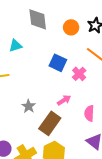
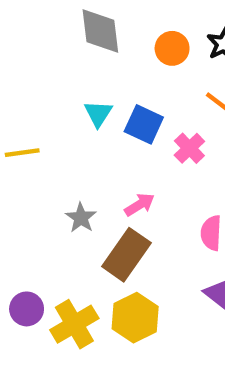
cyan triangle: (15, 46) -> (98, 114), moved, turned -40
pink arrow: (64, 100) -> (139, 205), moved

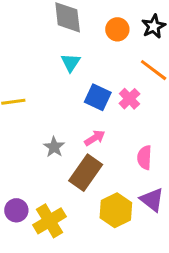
cyan triangle: (98, 114) -> (71, 63), moved
blue square: (144, 124) -> (98, 97), moved
yellow hexagon: (135, 318) -> (116, 210), moved

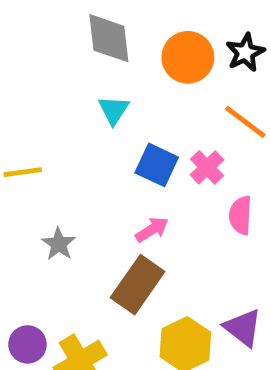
orange circle: (117, 29) -> (188, 57), size x1.4
gray star: (54, 147) -> (59, 244), moved
pink semicircle: (145, 158) -> (240, 215), moved

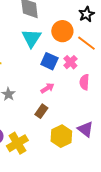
orange circle: (188, 57) -> (62, 31), moved
cyan triangle: (114, 110) -> (31, 38), size x1.5
brown rectangle: (138, 285) -> (41, 111), size x0.6

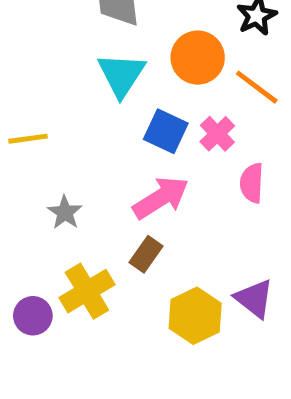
pink arrow: (47, 88) -> (161, 198), size x1.6
yellow cross: (17, 143) -> (87, 291), moved

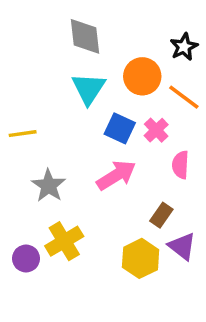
gray star: (65, 212) -> (49, 186), size x1.4
brown rectangle: (146, 254) -> (161, 215), moved

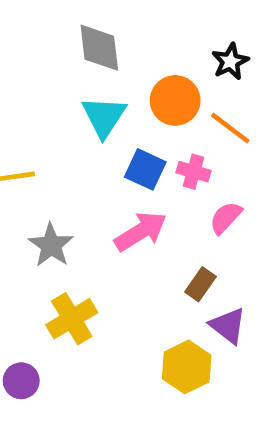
pink cross: (156, 130) -> (193, 172), turned -30
pink semicircle: (180, 165) -> (226, 218), turned 40
purple circle: (26, 258) -> (21, 381), moved
yellow hexagon: (141, 258) -> (187, 367), moved

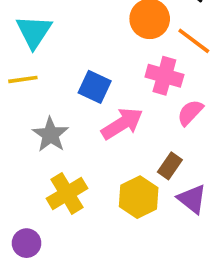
cyan triangle: (104, 117) -> (34, 32), moved
blue square: (145, 169) -> (95, 87), moved
pink cross: (193, 172) -> (164, 76), size x1.4
yellow hexagon: (187, 367) -> (139, 197), moved

